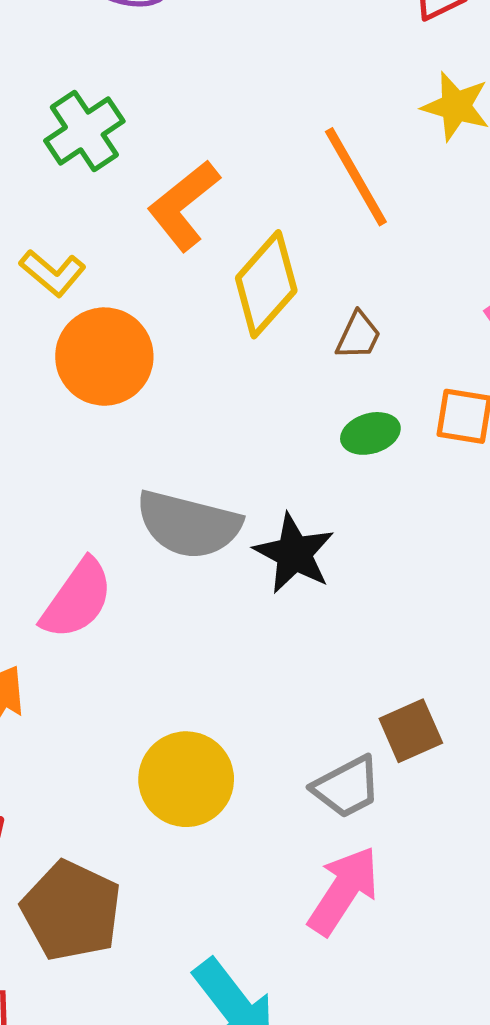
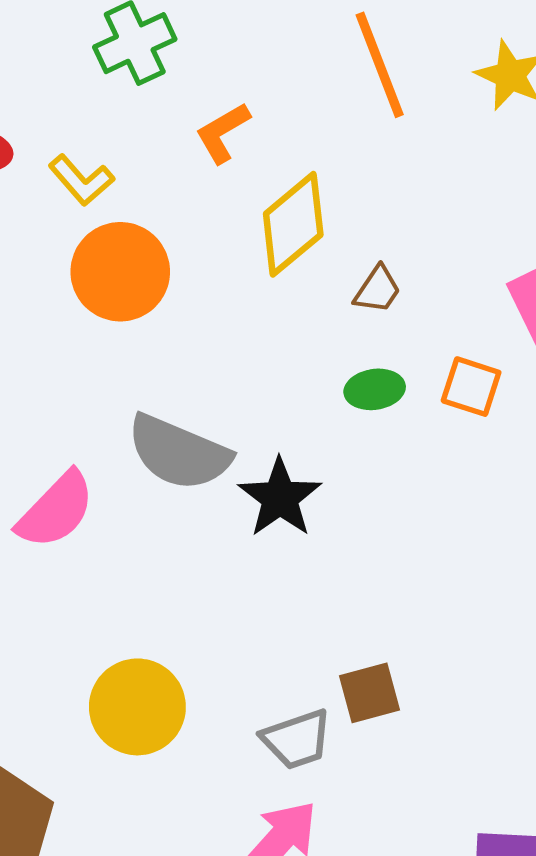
orange line: (356, 177) -> (380, 65), moved
orange L-shape: (184, 205) -> (223, 133), size x0.7

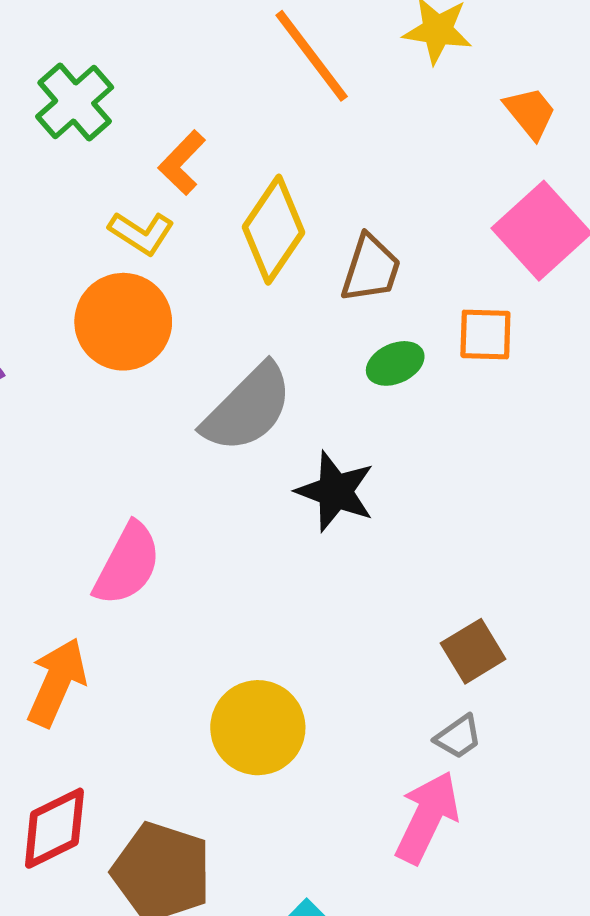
yellow L-shape: (81, 180) -> (141, 233), moved
brown trapezoid: (377, 290) -> (371, 269), size x1.4
gray semicircle: (179, 453) -> (248, 408), moved, turned -52
gray trapezoid: (297, 739) -> (458, 737), moved, size x0.7

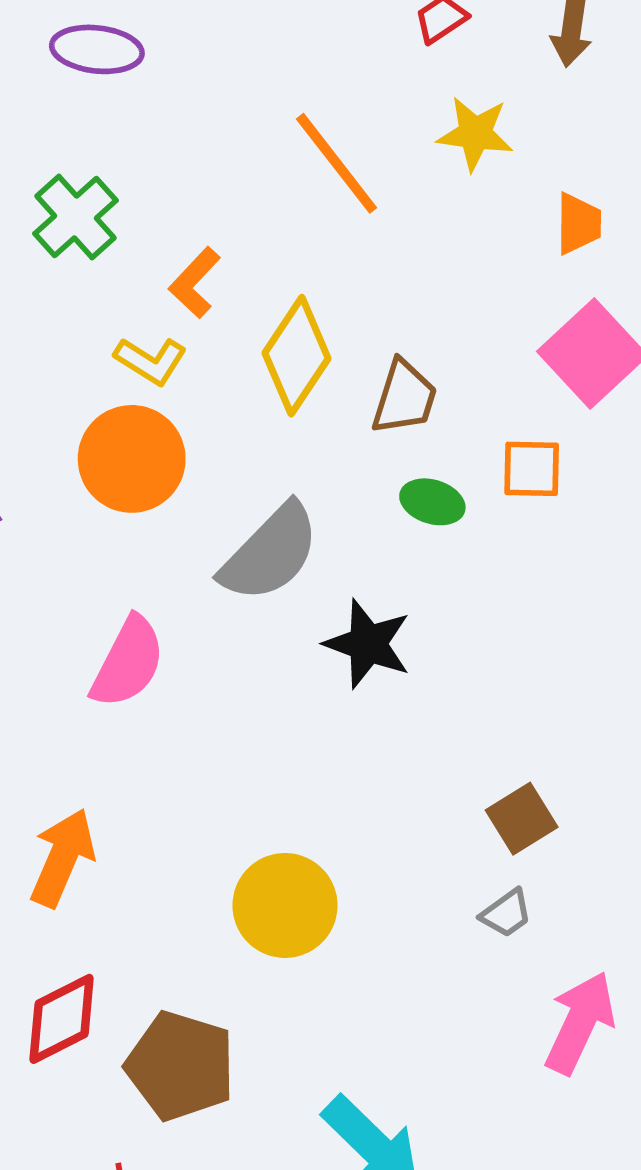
orange trapezoid: (530, 113) -> (578, 224), turned 40
green ellipse: (395, 363) -> (432, 502), turned 42
pink semicircle: (127, 564) -> (128, 662), moved
pink arrow: (427, 817) -> (580, 1023), moved

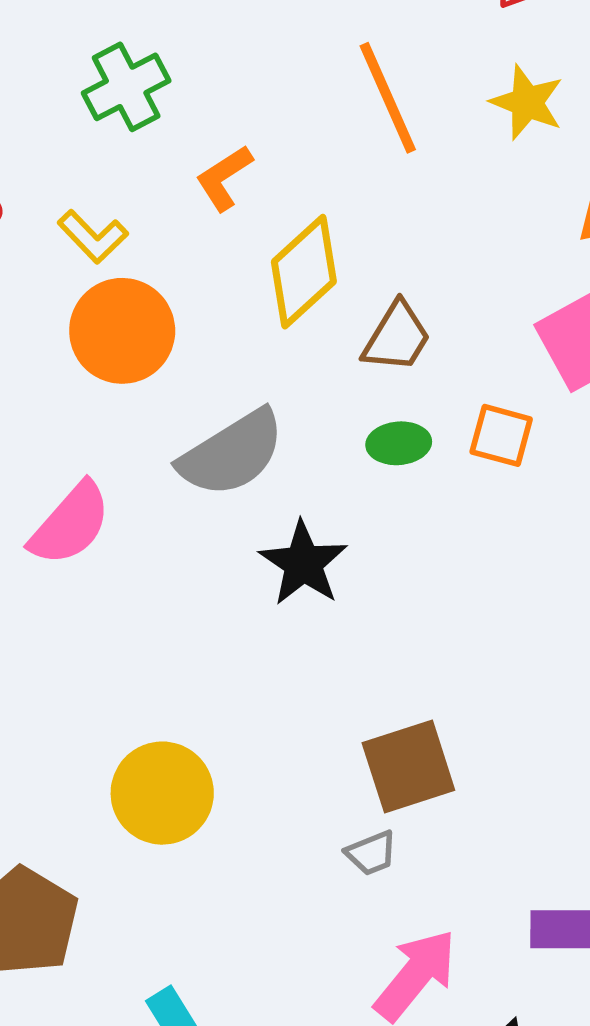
yellow L-shape: (151, 361) -> (93, 237), moved
green ellipse: (432, 502) -> (399, 443), turned -36
brown square: (522, 819) -> (408, 766), size x1.4

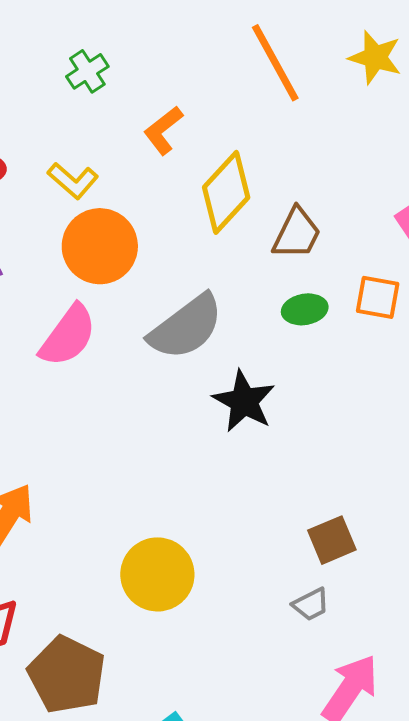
green cross: (126, 87) -> (87, 71), size x0.7
pink semicircle: (70, 524) -> (68, 336), moved
brown square: (408, 766) -> (332, 540), size x0.7

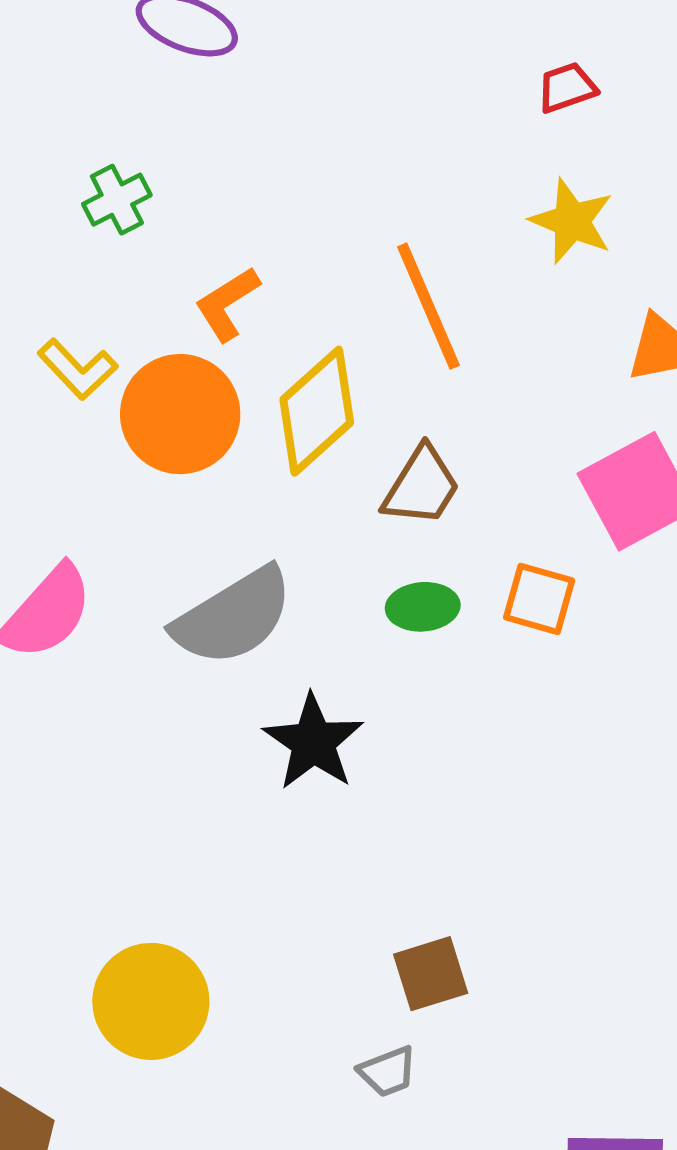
orange line: (275, 63) -> (428, 306), moved
orange circle: (100, 246) -> (180, 414), moved

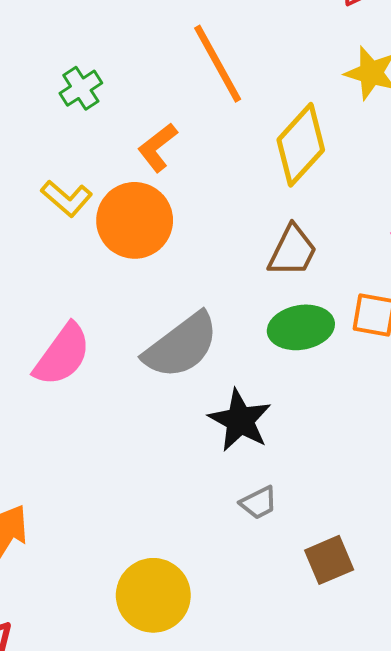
orange line: (428, 306) -> (218, 64), moved
yellow diamond: (317, 411) -> (301, 145), moved
green ellipse: (423, 607) -> (301, 327), size x1.4
gray trapezoid: (388, 1072) -> (259, 503), moved

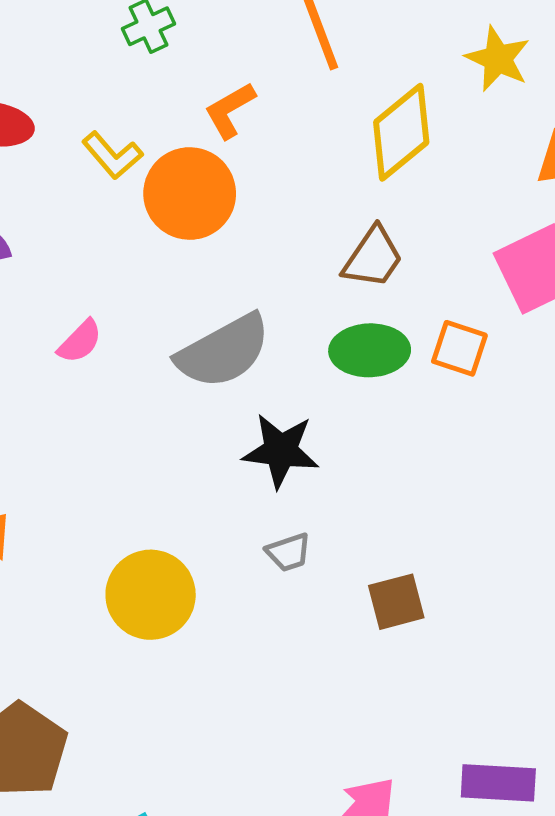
pink semicircle: (62, 355) -> (80, 341), size x0.6
black star: (240, 420) -> (281, 451), turned -30
brown square: (329, 560) -> (396, 602), moved
yellow circle: (153, 595) -> (151, 595), moved

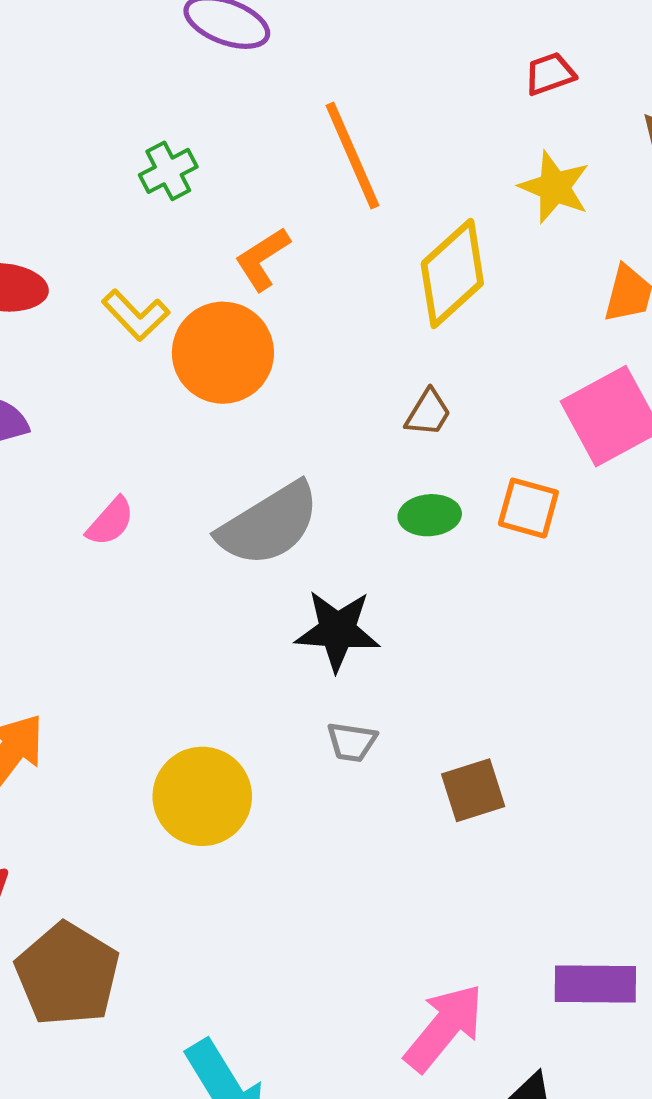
brown trapezoid: (373, 257) -> (428, 413), size x0.7
green ellipse: (370, 350) -> (430, 515), size x0.7
gray trapezoid: (289, 552) -> (352, 742), turned 30

